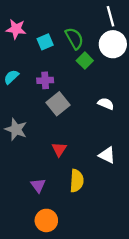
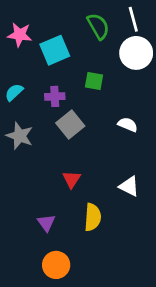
green semicircle: (74, 38) -> (98, 26), moved
cyan square: (45, 42) -> (55, 50), size x1.5
green square: (85, 61) -> (94, 81), moved, turned -35
gray star: (16, 129) -> (20, 136), moved

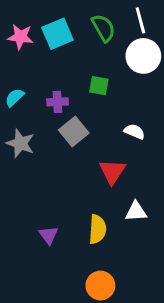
cyan square: (55, 50) -> (57, 34), moved
red triangle: (72, 179) -> (112, 171), moved, size x1.4
white triangle: (129, 186) -> (136, 211), moved, turned -30
orange circle: (56, 265) -> (100, 286), moved

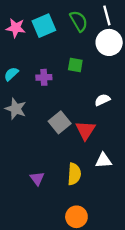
gray square: (74, 132) -> (60, 122), moved
white semicircle: (134, 132) -> (102, 100), turned -48

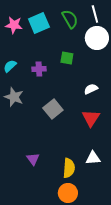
red triangle: (85, 130) -> (91, 118), moved
white triangle: (103, 161) -> (93, 158), moved
yellow semicircle: (74, 174) -> (69, 168), moved

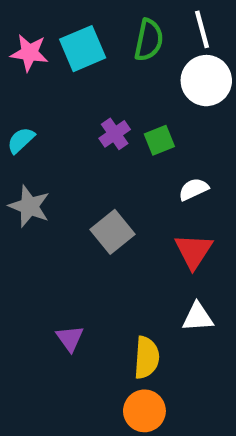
green semicircle: (70, 19) -> (149, 40), turned 42
green square: (67, 58) -> (159, 140), moved, turned -32
purple cross: (39, 69) -> (115, 134), moved, turned -32
white triangle: (93, 158) -> (198, 317), moved

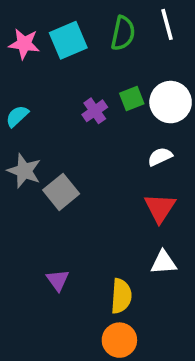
white circle: (206, 81) -> (171, 102), moved
green square: (159, 140) -> (132, 98), moved
gray square: (113, 232) -> (61, 192), moved

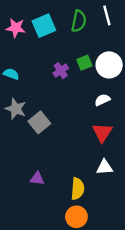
cyan semicircle: (17, 116) -> (11, 74), turned 64
purple triangle: (58, 280) -> (37, 179), turned -48

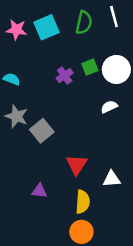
red triangle: (102, 132) -> (77, 165), moved

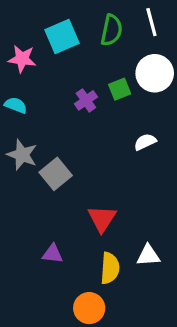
pink star: (16, 30) -> (22, 59), moved
white circle: (116, 69) -> (155, 73), moved
white triangle: (112, 179) -> (148, 255), moved
orange circle: (81, 232) -> (89, 308), moved

